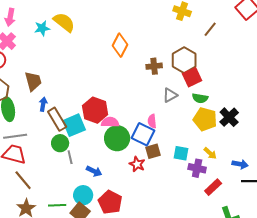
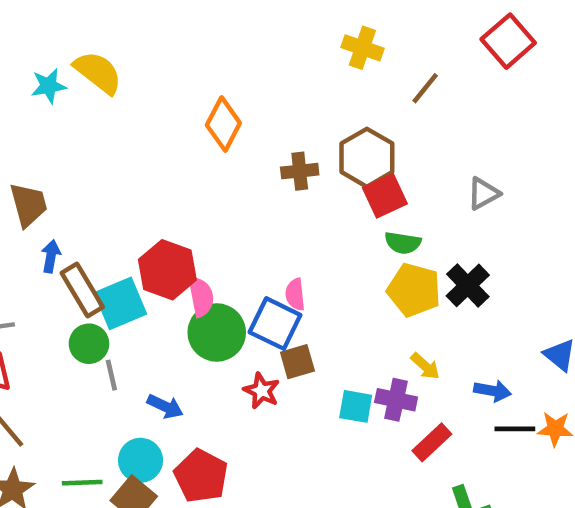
gray triangle: (170, 95) -> (483, 194), moved
pink semicircle: (110, 122) -> (201, 297), turned 78
cyan square: (181, 153) -> (356, 406), moved

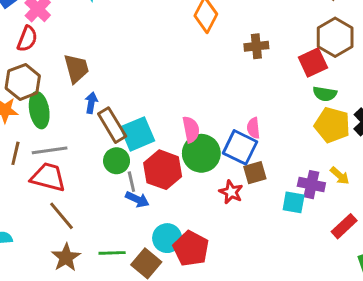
brown hexagon: (367, 158) -> (335, 37), moved
red hexagon: (167, 270) -> (163, 170), moved
purple cross: (396, 400) -> (311, 185), moved
blue arrow: (165, 406) -> (137, 199), moved
cyan circle: (141, 460) -> (167, 238), moved

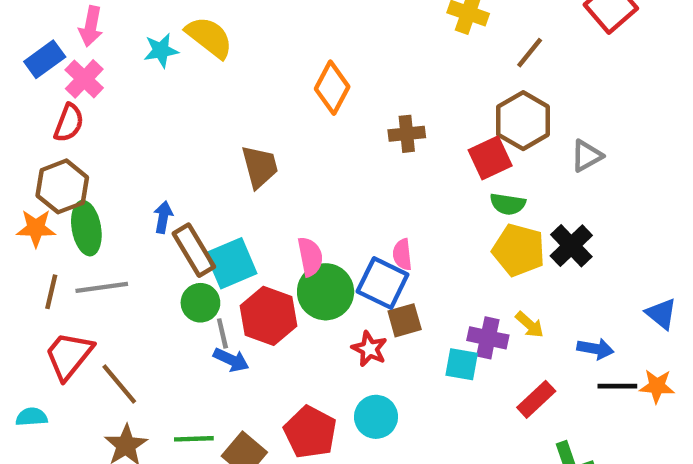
brown trapezoid: (76, 69) -> (260, 167), moved
red trapezoid: (48, 177) -> (69, 355), moved, turned -66
cyan circle: (167, 238) -> (376, 417), moved

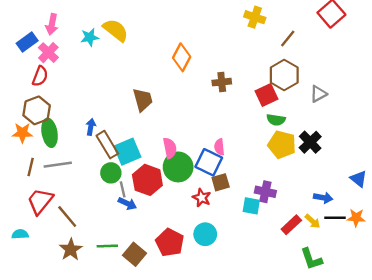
yellow arrow: (530, 325) -> (313, 221), moved

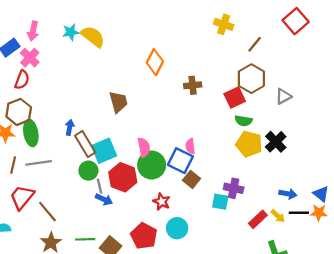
cyan star: (90, 37) -> (71, 32), moved
blue triangle: (359, 179) -> (321, 194), moved
brown square: (221, 182) -> (191, 179), turned -35
red star: (202, 198) -> (162, 202), moved

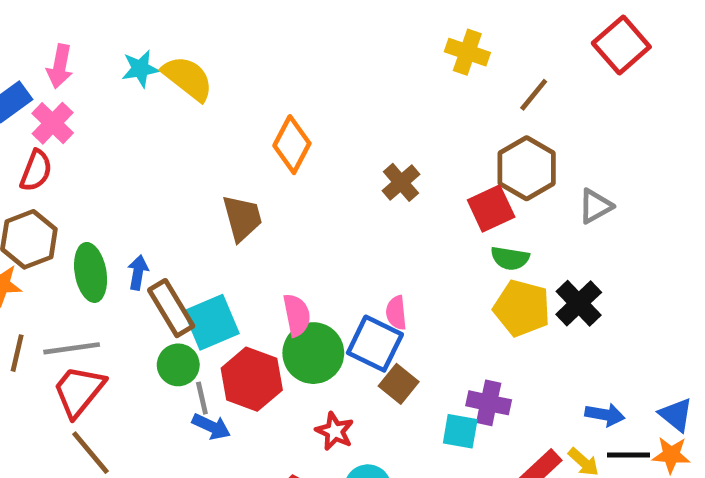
orange diamond: (155, 62) -> (292, 145), moved
brown cross: (193, 85) -> (401, 182), turned -35
green ellipse: (31, 133) -> (91, 272), moved
red trapezoid: (22, 197) -> (79, 391), moved

